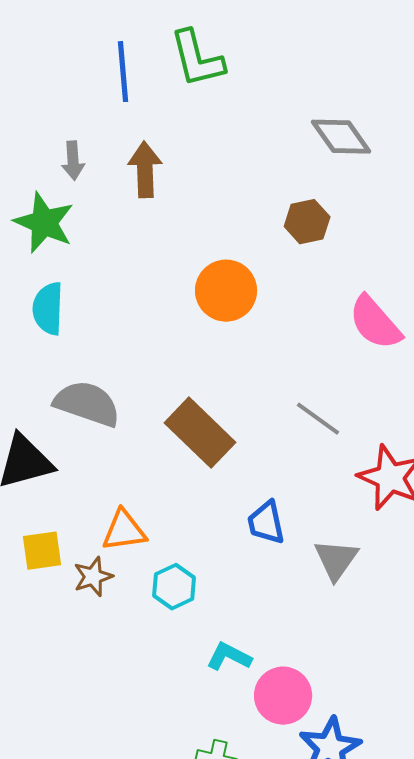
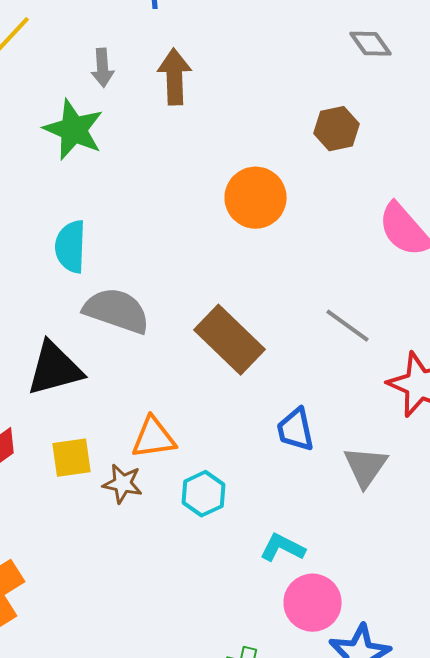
gray diamond: (341, 137) -> (371, 44), size x0.7
cyan semicircle: (48, 309) -> (71, 247), moved
brown star: (93, 577) -> (123, 484), turned 30
cyan L-shape: (229, 657) -> (283, 548), moved

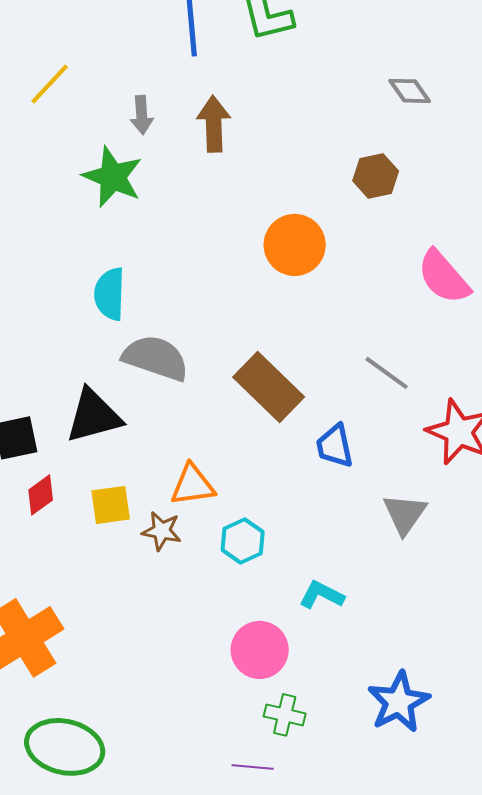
blue trapezoid: (296, 430) -> (335, 446), moved
pink circle: (313, 603) -> (260, 650), moved

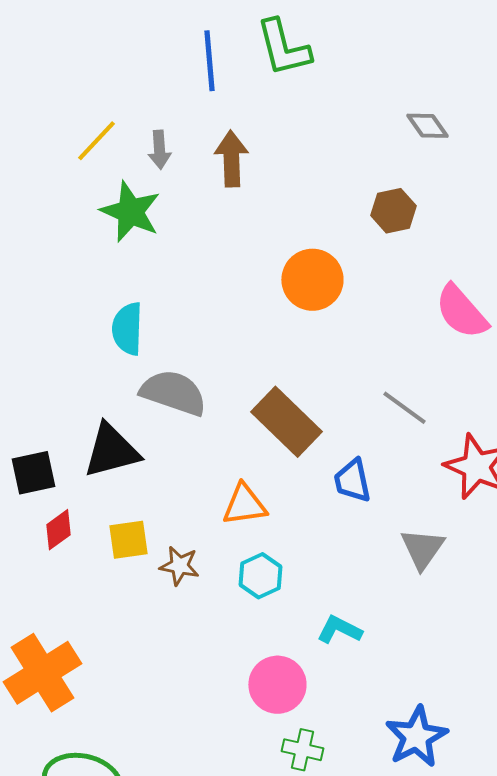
yellow line: (50, 84) -> (96, 141), moved
orange triangle: (193, 485) -> (244, 505), moved

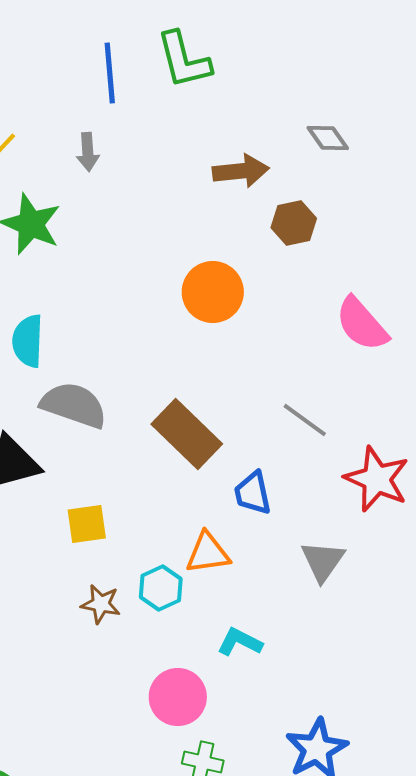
gray arrow: (159, 150) -> (88, 152), moved
brown arrow: (231, 159) -> (241, 171), moved, turned 86
orange triangle: (244, 505) -> (208, 553), moved
yellow square: (128, 540) -> (87, 524), moved
brown star: (179, 566) -> (101, 604), moved

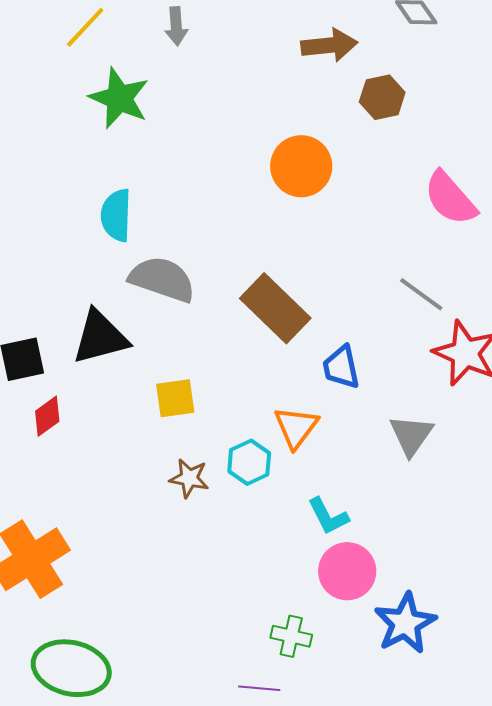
gray line: (305, 420) -> (421, 294), moved
orange triangle: (208, 553) -> (296, 427), turned -45
cyan L-shape: (240, 642) -> (328, 516), turned -144
pink circle: (178, 697) -> (347, 571), moved

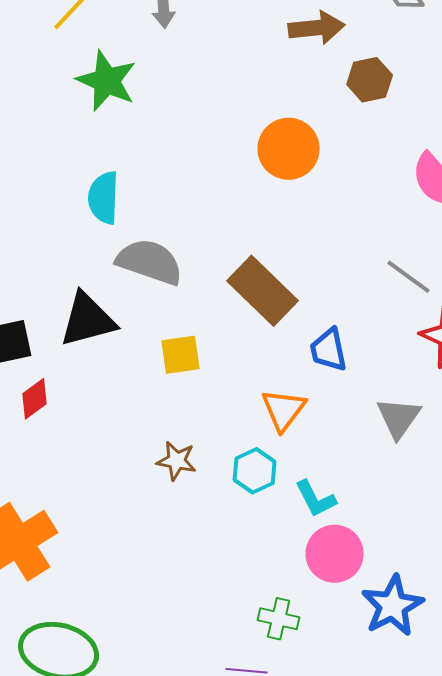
yellow square: (175, 398) -> (181, 355), moved
cyan hexagon: (249, 462) -> (255, 471), moved

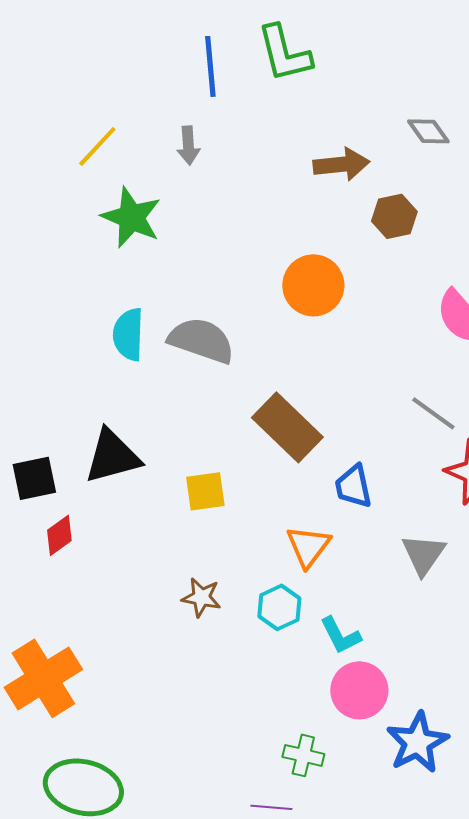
gray semicircle: (150, 262) -> (201, 340), moved

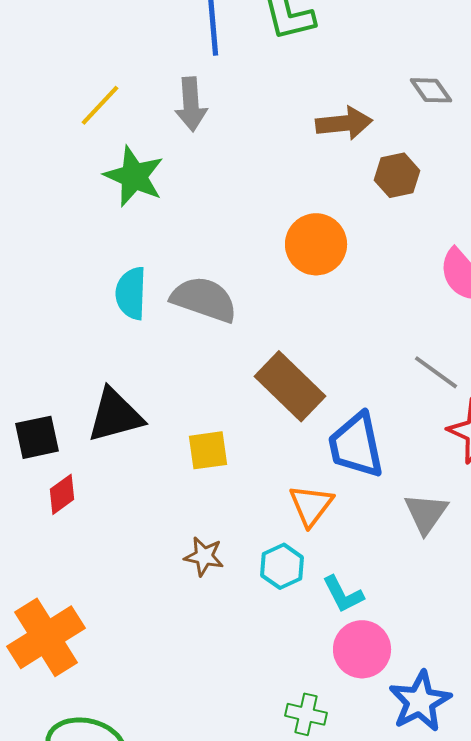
gray arrow: (188, 145) -> (191, 104), size x1.4
blue trapezoid: (353, 486) -> (356, 445), size x1.5

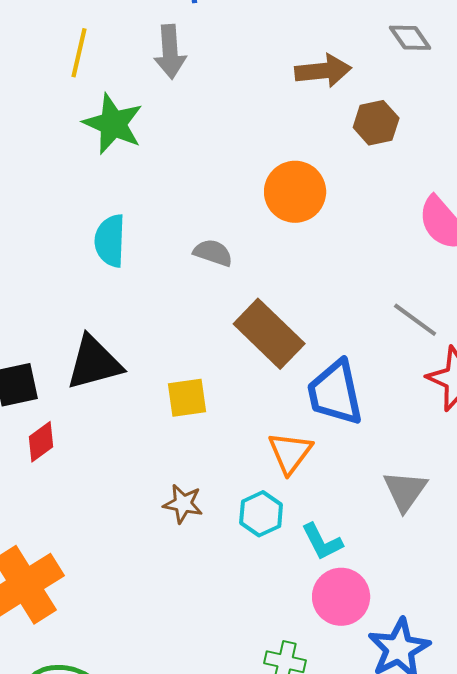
yellow line: (100, 105) -> (79, 53), turned -30
gray semicircle: (204, 299) -> (213, 253), moved, size x0.6
gray triangle: (426, 513) -> (405, 491), moved

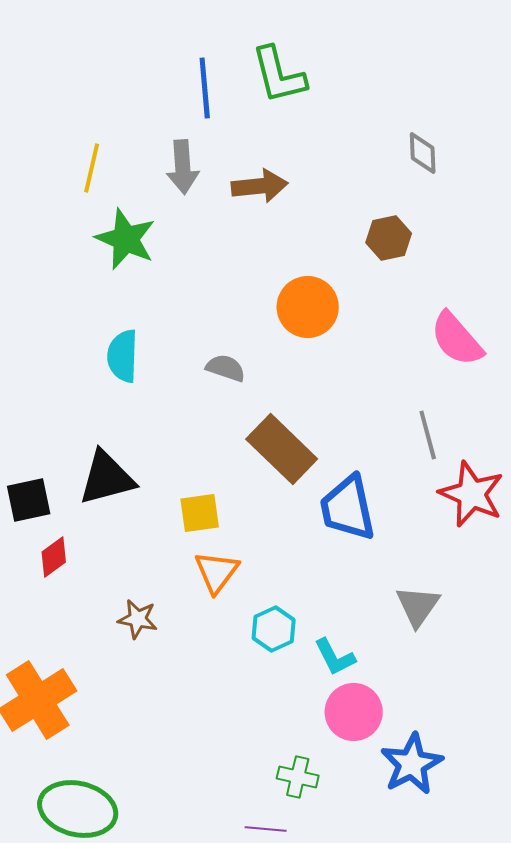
gray diamond: (410, 38) -> (423, 153), turned 33
brown arrow: (323, 71) -> (260, 186), moved
gray line: (415, 320) -> (428, 435), turned 39
orange triangle: (290, 453) -> (217, 572), moved
brown star: (183, 504) -> (138, 619), moved

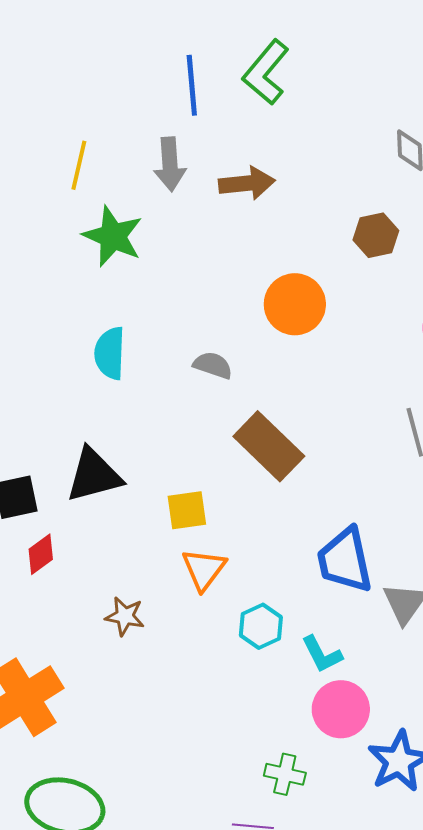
green L-shape: (279, 75) -> (266, 72), turned 54
blue trapezoid: (348, 508) -> (345, 560), moved

